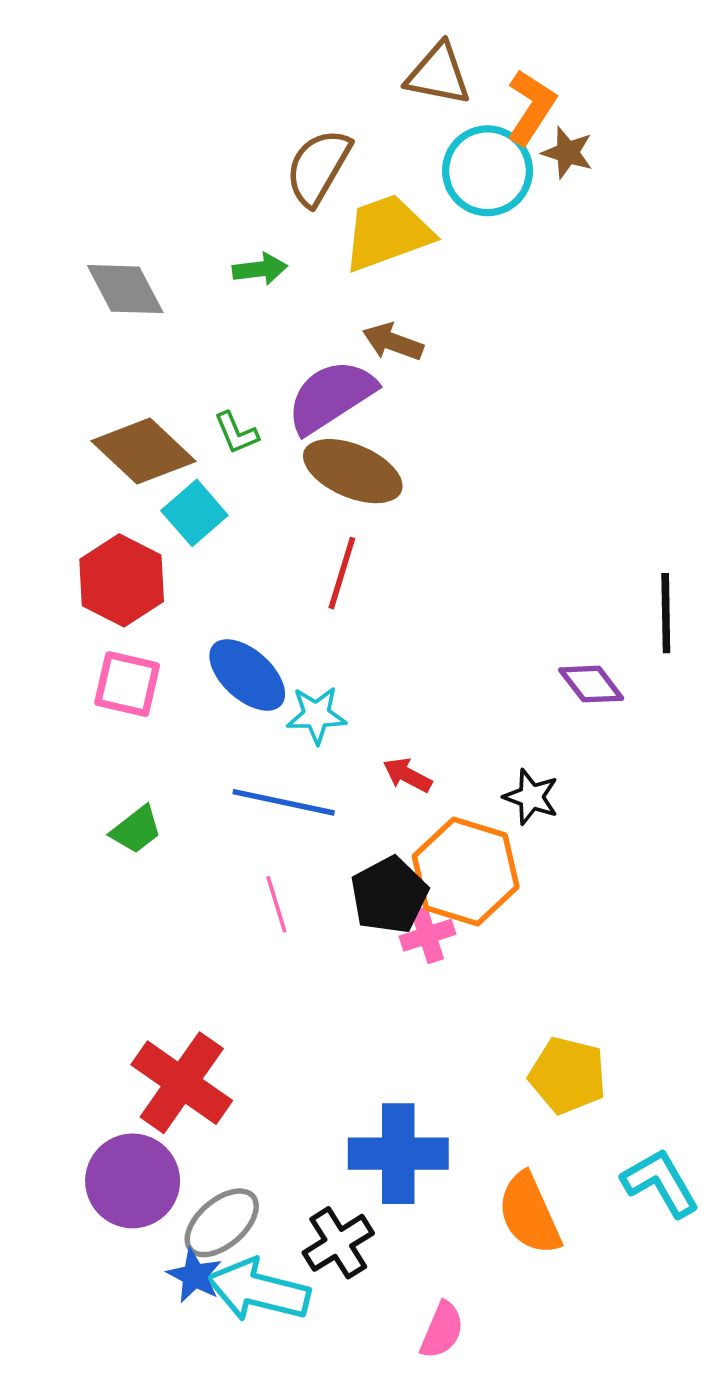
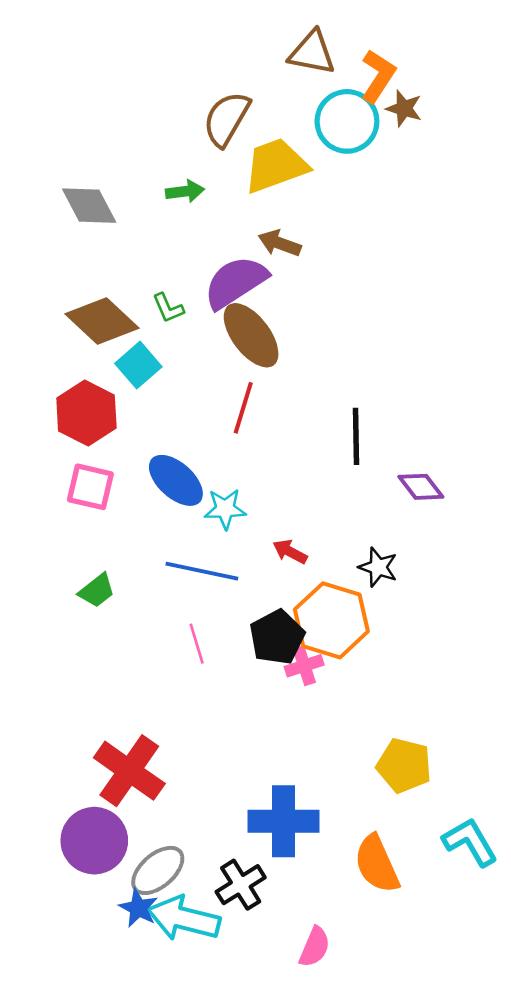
brown ellipse: (353, 471) -> (251, 335), turned 30
black line: (666, 613) -> (356, 436), moved

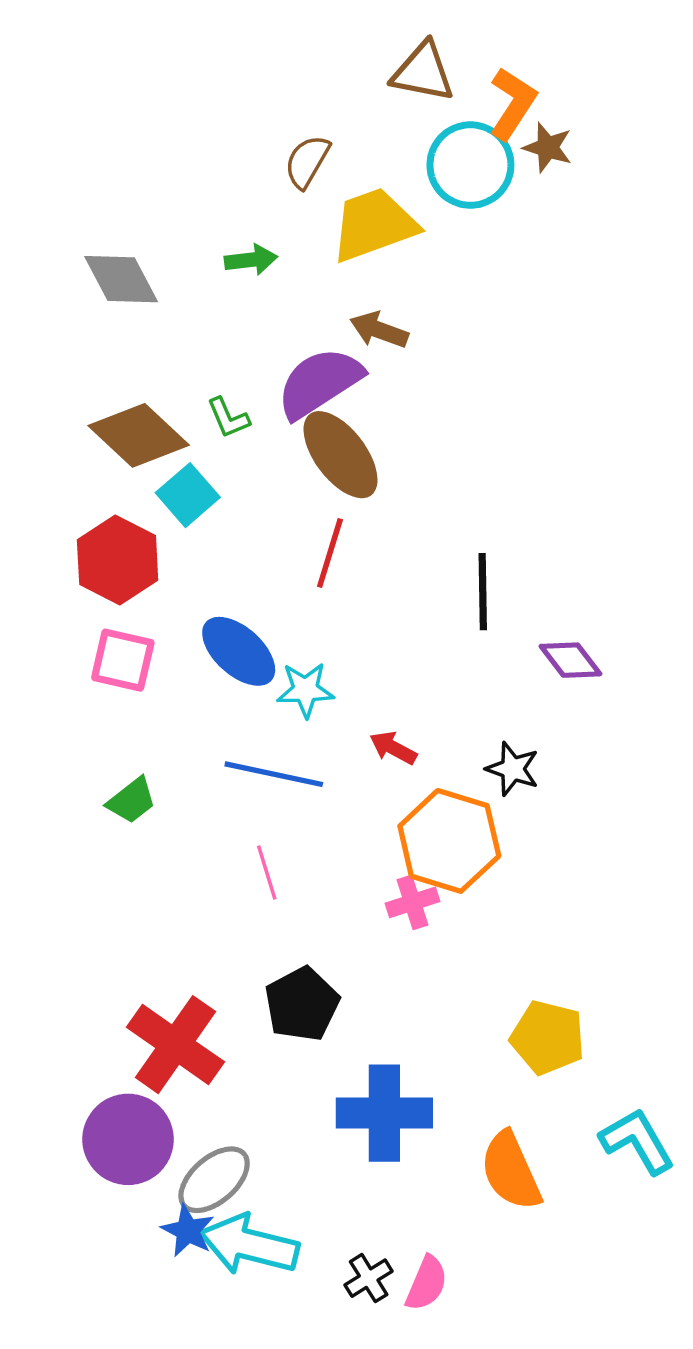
brown semicircle: (226, 119) -> (307, 161), size x0.7
black pentagon: (277, 637) -> (302, 1004), moved
black cross: (241, 885) -> (369, 1278), moved, size x0.7

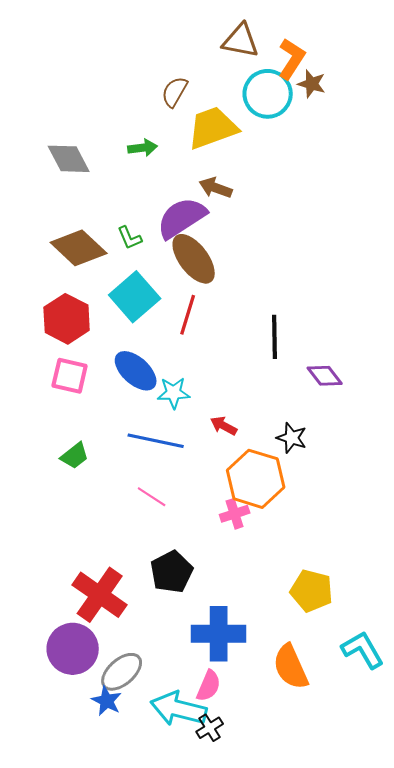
cyan square: (188, 495) -> (135, 297), moved, size x1.4
pink line: (267, 873) -> (152, 497), turned -40
cyan arrow: (249, 1245) -> (179, 709), moved
pink semicircle: (427, 1283) -> (209, 686), moved

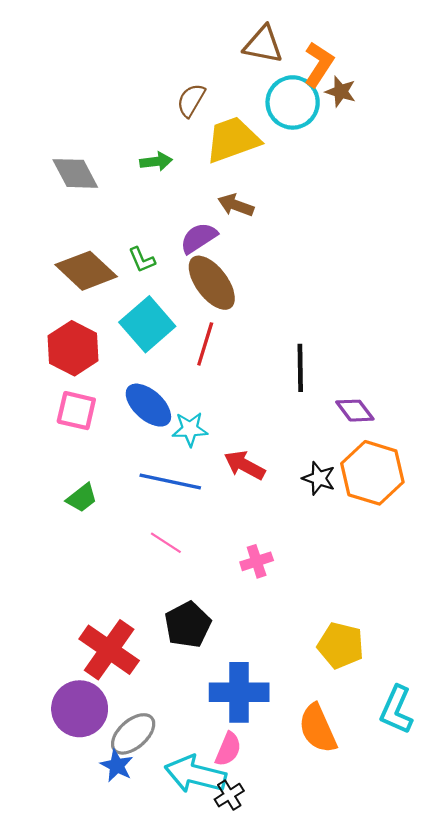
purple semicircle: (182, 218) -> (199, 238), size x0.7
red arrow: (224, 426) -> (245, 465), size x1.4
orange hexagon: (256, 479) -> (372, 473), moved
cyan L-shape: (363, 650) -> (396, 710), turned -126

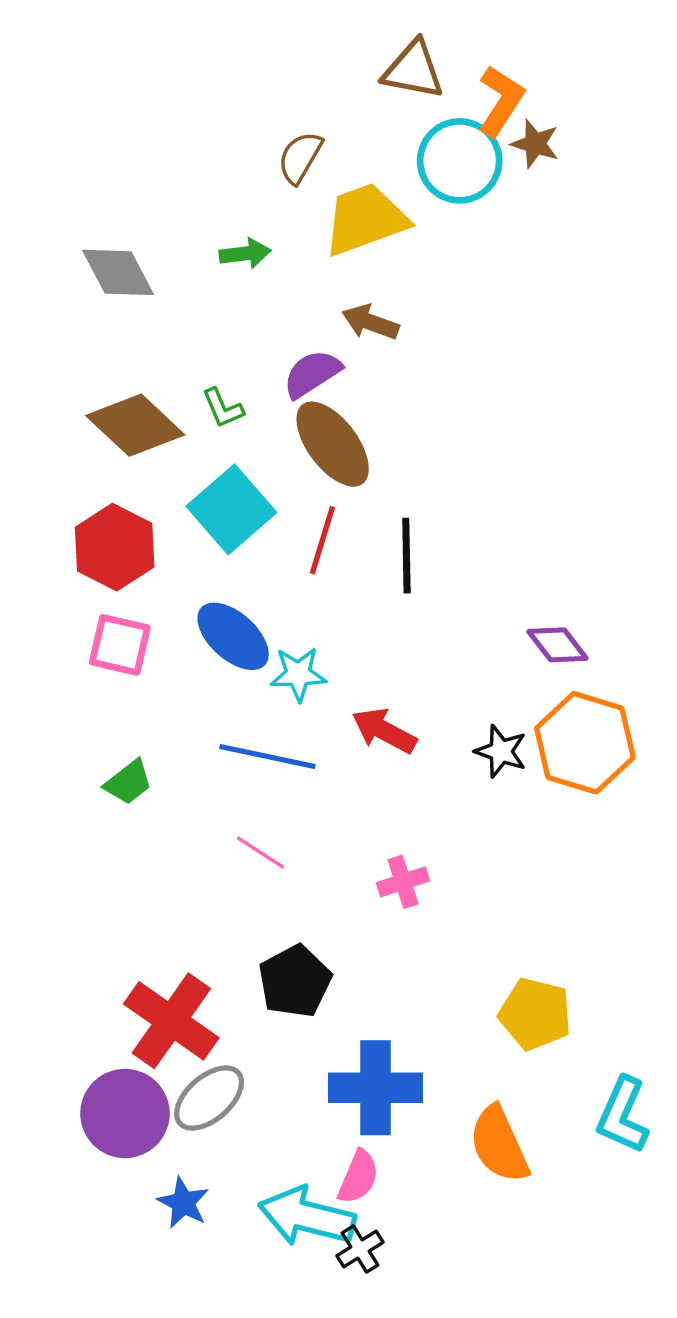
black line: (300, 368) -> (406, 556), moved
gray ellipse: (133, 734) -> (209, 1098), moved

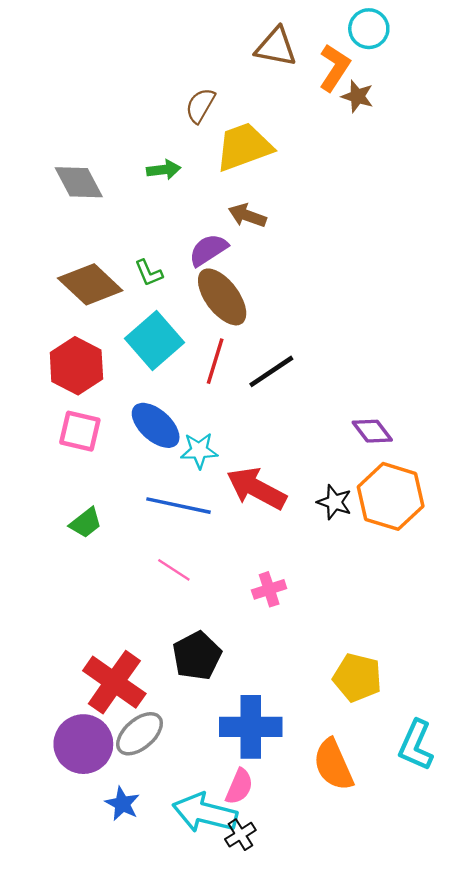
cyan circle: (460, 161) -> (369, 29), moved, size x0.7
black line: (406, 556) -> (271, 371), turned 57
red arrow: (384, 731) -> (256, 488), size x1.4

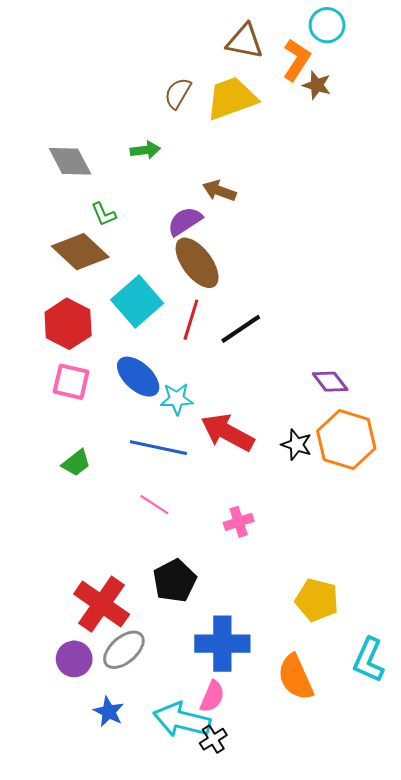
yellow trapezoid: (244, 147) -> (232, 98), moved
green L-shape: (149, 273) -> (104, 214), moved
purple circle: (83, 744) -> (74, 659), size x0.7

